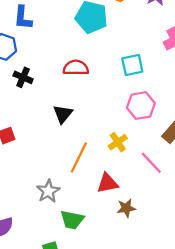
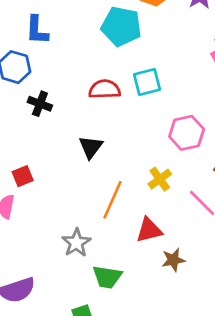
cyan square: (132, 65) -> (147, 82), moved

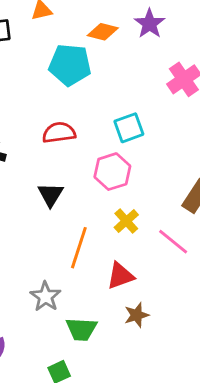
cyan square: (147, 82) -> (129, 128), moved
pink hexagon: (187, 133) -> (112, 172), moved
brown star: (173, 260) -> (137, 315), moved

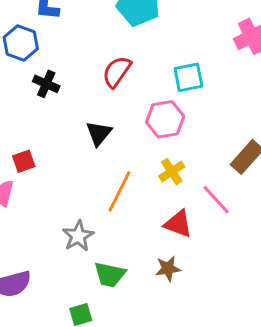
red semicircle: (59, 133) -> (117, 72), turned -56
red triangle: (120, 276) -> (178, 224), moved, turned 32

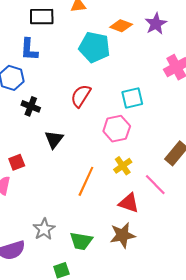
black triangle: (99, 133) -> (54, 139), moved
gray star: (78, 236) -> (44, 229), moved
brown star: (168, 269) -> (123, 235), size x1.4

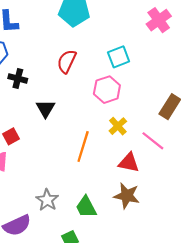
brown star: (123, 235) -> (127, 196), turned 30
green trapezoid: (81, 241) -> (86, 207), turned 60

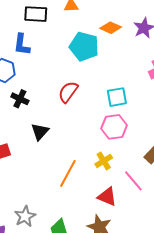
pink hexagon: (107, 90) -> (114, 127), moved

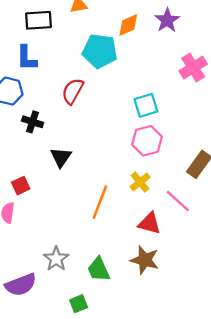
orange diamond: (111, 28) -> (128, 25), turned -40
red semicircle: (68, 92) -> (73, 91), moved

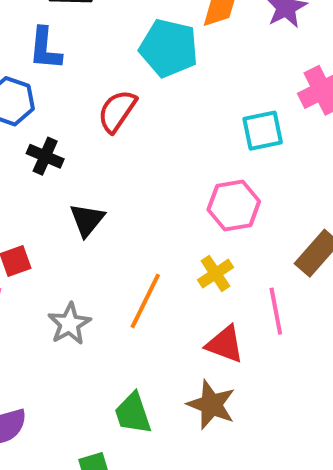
cyan square: (146, 105) -> (263, 131), moved
pink line: (178, 201) -> (276, 311), turned 32
gray star: (56, 259) -> (69, 324), moved

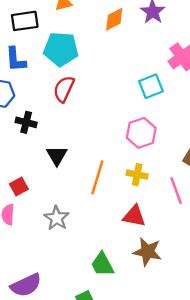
cyan pentagon: (169, 48) -> (61, 49), moved
yellow cross: (216, 274) -> (137, 175), turned -36
orange line: (145, 301) -> (97, 177), moved
red triangle: (225, 344) -> (134, 216), moved

